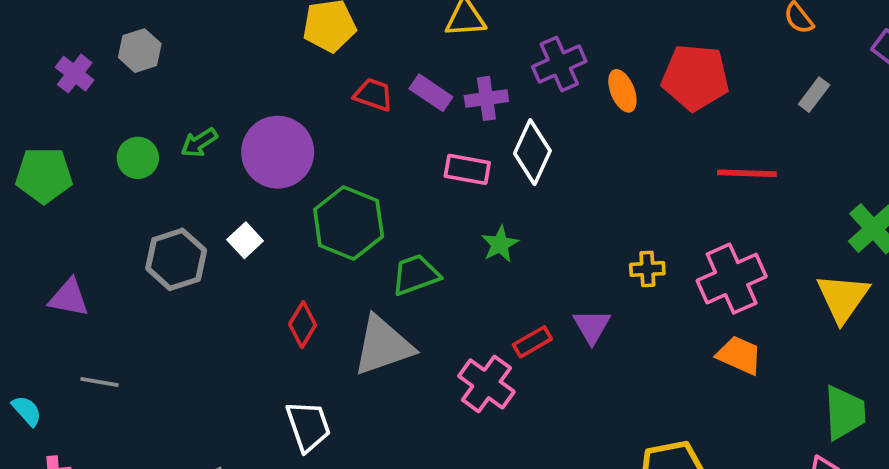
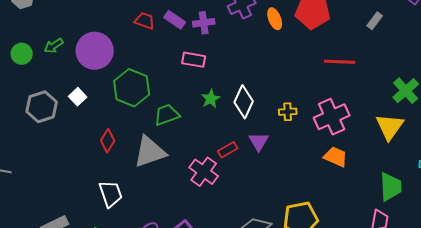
white diamond: (532, 152) -> (244, 102), moved

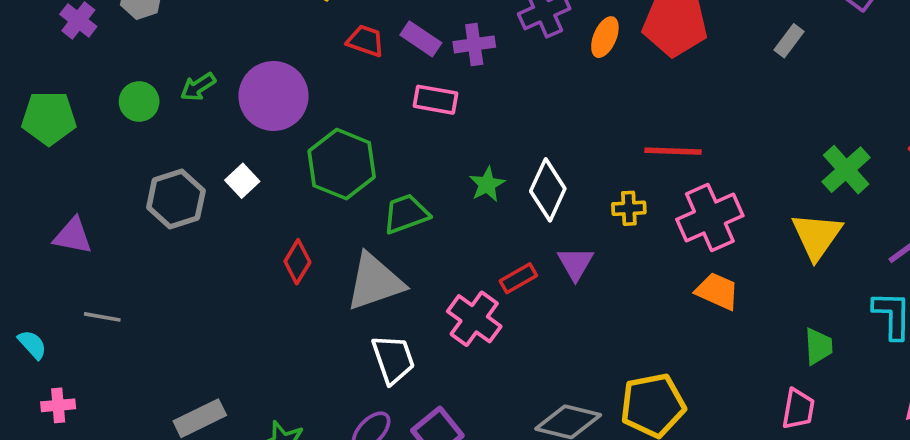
orange ellipse: (275, 19) -> (605, 37), turned 45
pink rectangle: (194, 60) -> (436, 100), moved
red line: (340, 62) -> (673, 151), moved
green trapezoid: (391, 187) -> (818, 346), size x0.7
white trapezoid: (111, 194) -> (393, 359), moved

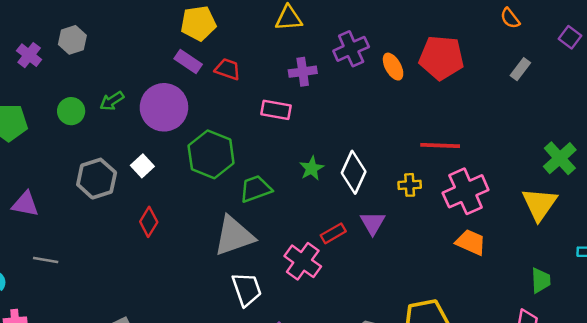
orange ellipse: (605, 37) -> (393, 67), turned -52
purple rectangle: (421, 39) -> (188, 61), moved
red diamond: (297, 262) -> (149, 222), moved

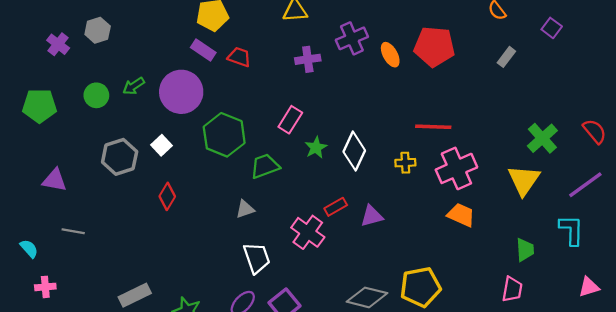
pink rectangle: (276, 110) -> (290, 120), moved, turned -68
purple triangle: (373, 223) -> (372, 216), moved, turned 45
gray triangle: (234, 236) -> (245, 209), size x0.5

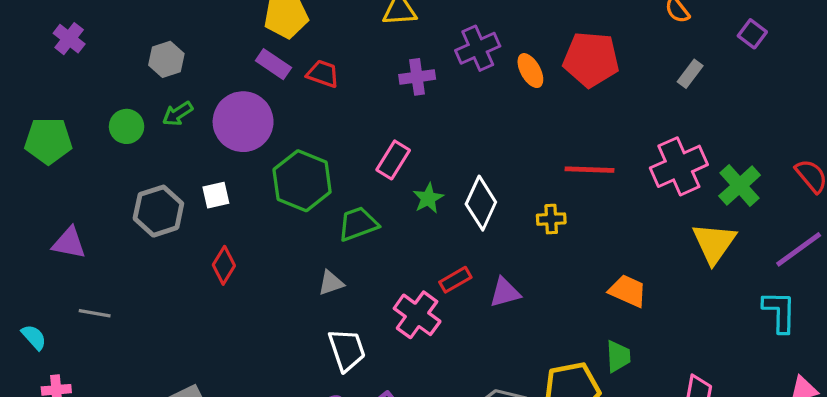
gray hexagon: (98, 30) -> (166, 59), moved
purple cross: (58, 44) -> (69, 39), moved
white square: (161, 145) -> (216, 195), turned 30
pink cross: (456, 168) -> (679, 166), moved
green trapezoid: (525, 250) -> (618, 356), moved

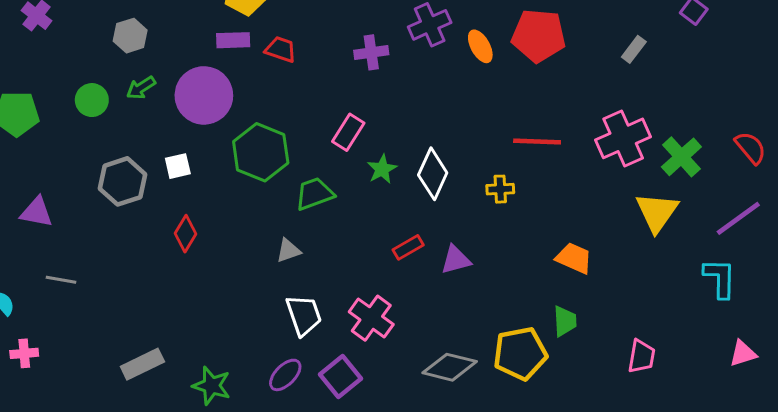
purple rectangle: (273, 64) -> (233, 40), turned -36
pink cross: (417, 315) -> (371, 318), moved

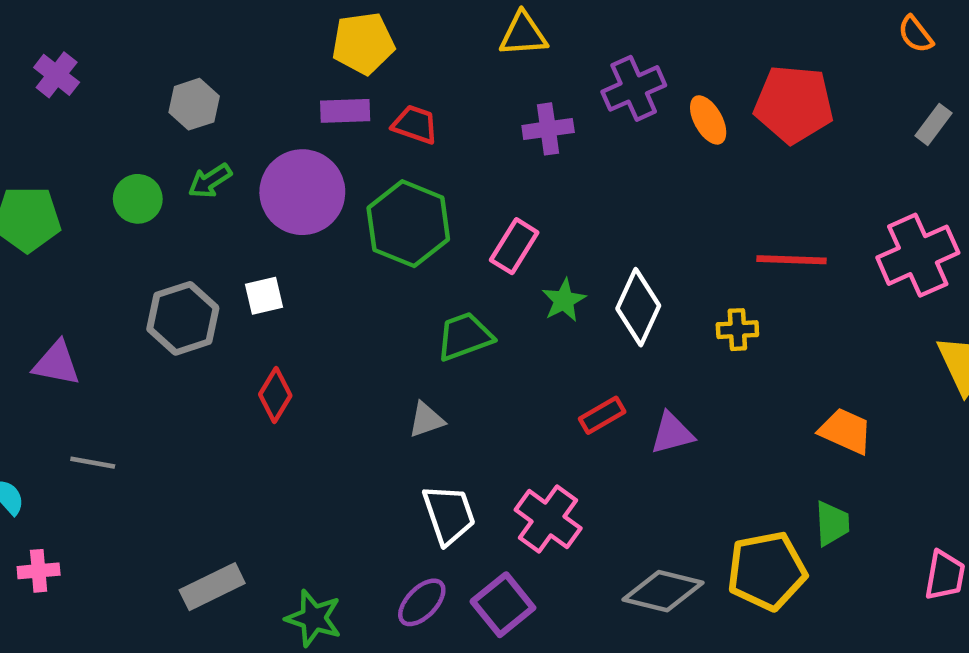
green hexagon: (261, 152) -> (408, 224), moved

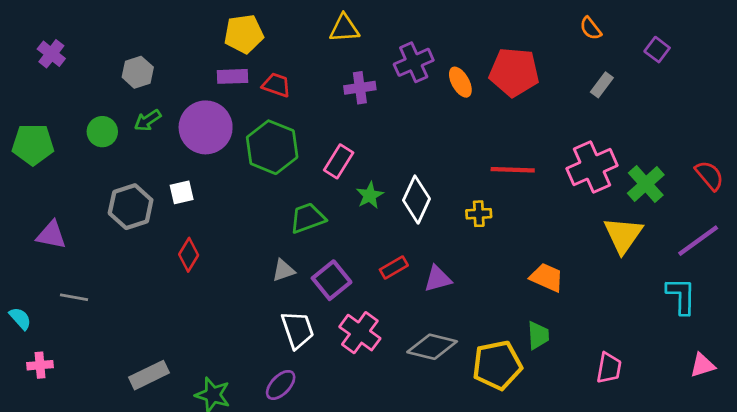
gray diamond: (663, 591) -> (432, 347), moved
purple square: (503, 605) -> (332, 280), moved

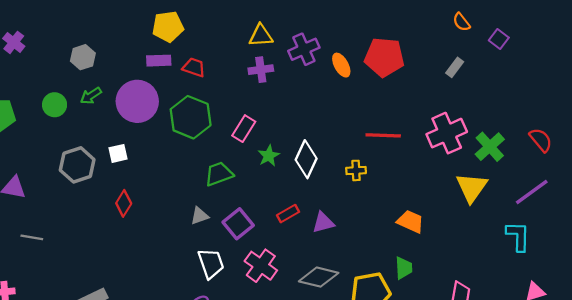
yellow triangle: (344, 28) -> (261, 36), moved
orange semicircle: (591, 28) -> (461, 22), moved

